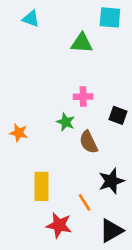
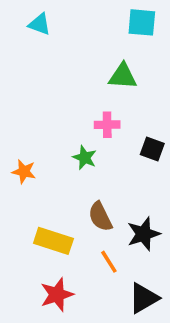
green triangle: (82, 43) -> (123, 76), moved
brown semicircle: (88, 142) -> (100, 217), moved
yellow rectangle: (42, 186) -> (53, 241), turned -72
red star: (59, 225) -> (57, 295), moved, turned -30

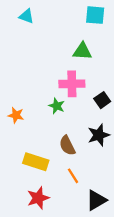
pink cross: (107, 125) -> (72, 84), size x1.5
black square: (152, 149) -> (102, 100), turned 35
black star: (144, 234) -> (99, 135), moved

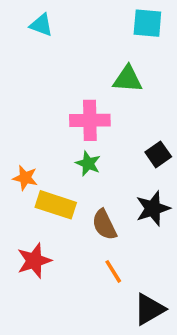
pink cross: (72, 84) -> (90, 120), moved
yellow rectangle: (36, 162) -> (56, 205), moved
red star: (38, 198) -> (34, 261), moved

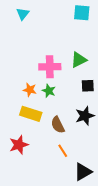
cyan triangle: (41, 25) -> (23, 14), turned 48
green triangle: (128, 79) -> (79, 60), moved, turned -30
black square: (158, 154) -> (88, 86), turned 32
orange star: (25, 178) -> (30, 90), moved

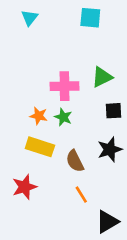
cyan square: (82, 13) -> (90, 18), moved

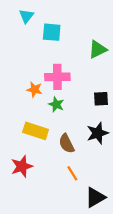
cyan square: (90, 18) -> (52, 32), moved
green triangle: (102, 77) -> (98, 49), moved
orange star: (39, 116) -> (34, 90), moved

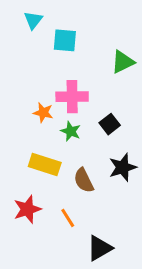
black square: (101, 99) -> (110, 124), moved, turned -35
orange line: (72, 173) -> (68, 218), moved
black triangle: (95, 197) -> (100, 248), moved

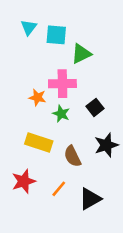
cyan triangle: (33, 20) -> (29, 27), moved
green triangle: (123, 62) -> (81, 54), moved
orange line: (68, 218) -> (59, 189), turned 72
black triangle: (100, 248) -> (90, 199), moved

